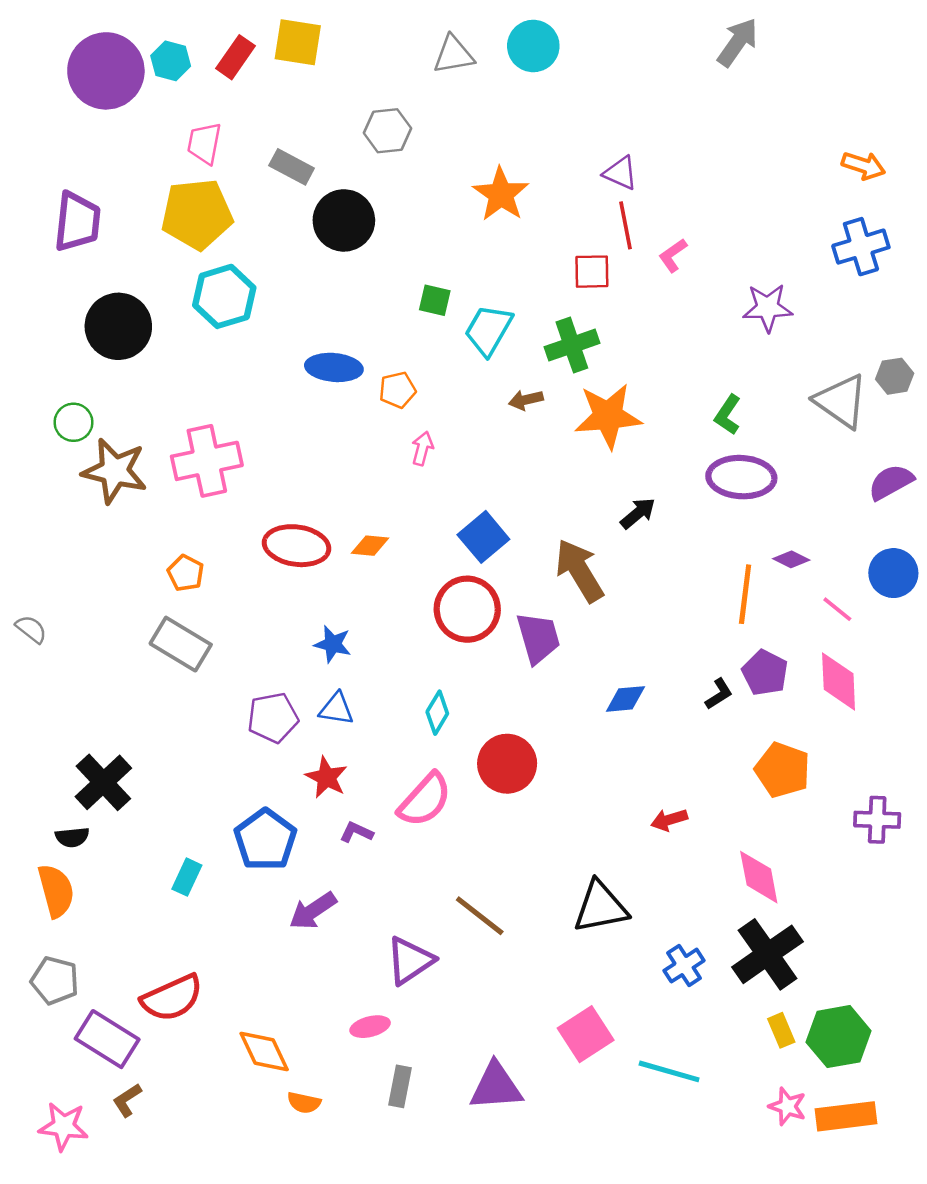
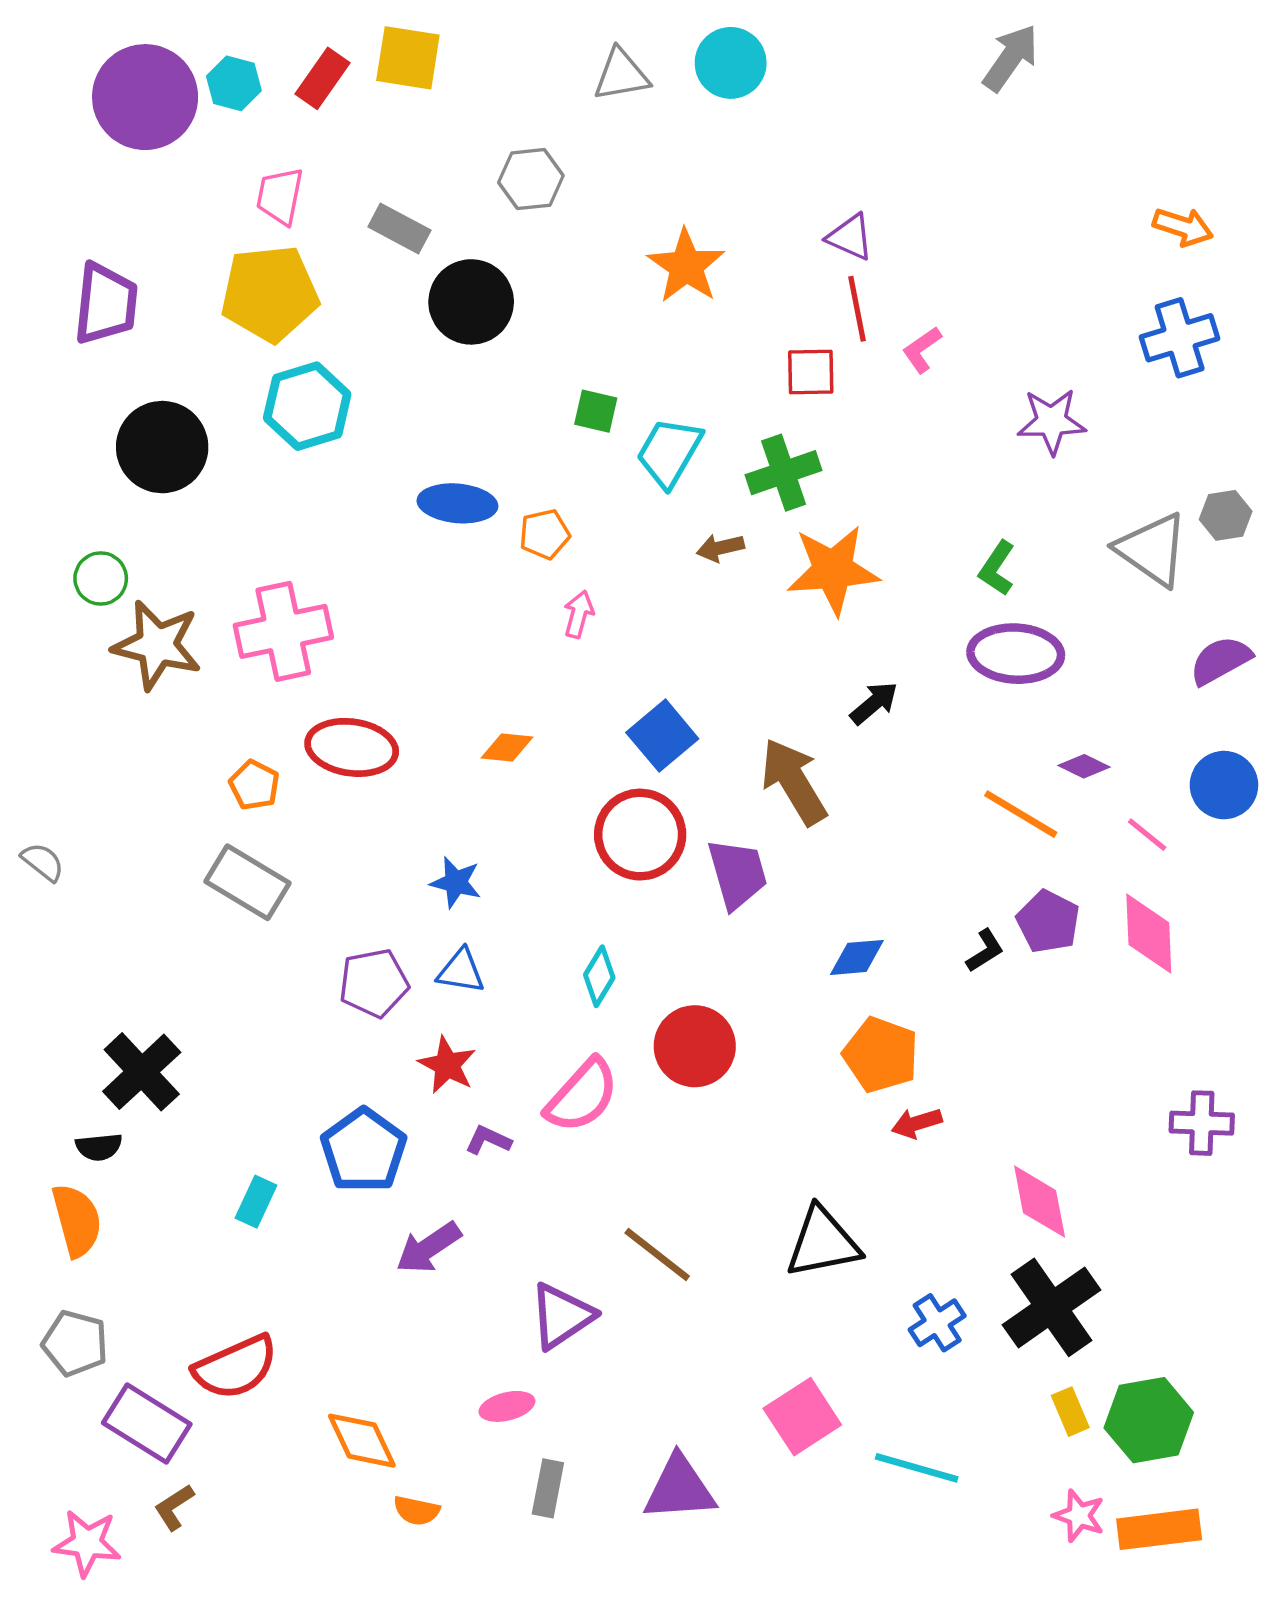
red ellipse: (297, 546) -> (352, 747), moved
orange line: (745, 594) -> (1021, 814), turned -66
orange pentagon: (782, 770) -> (881, 1055), moved

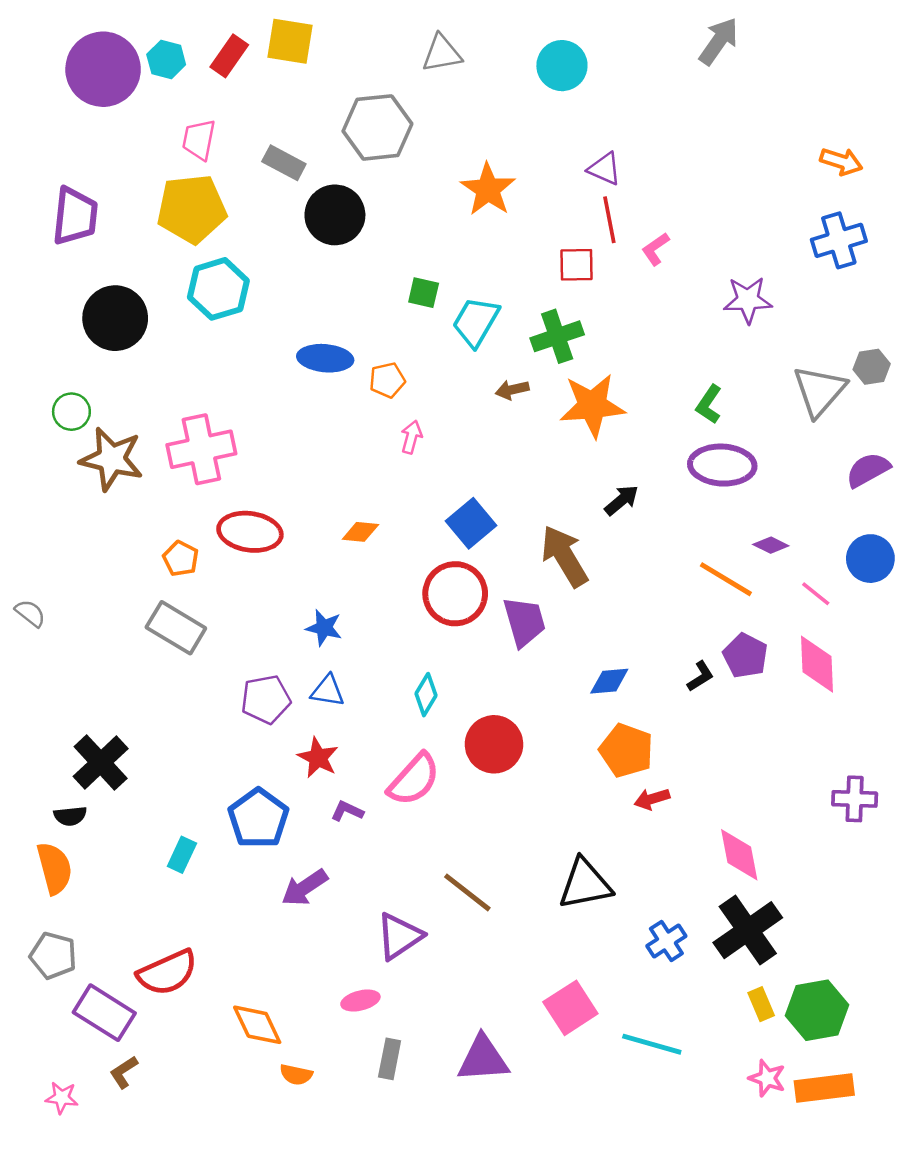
cyan circle: (731, 63) -> (562, 66), moved
gray hexagon: (531, 179) -> (377, 127), size x1.5
gray triangle: (1152, 549) -> (819, 391), turned 36
pink star: (87, 1543) -> (62, 1098), size x0.7

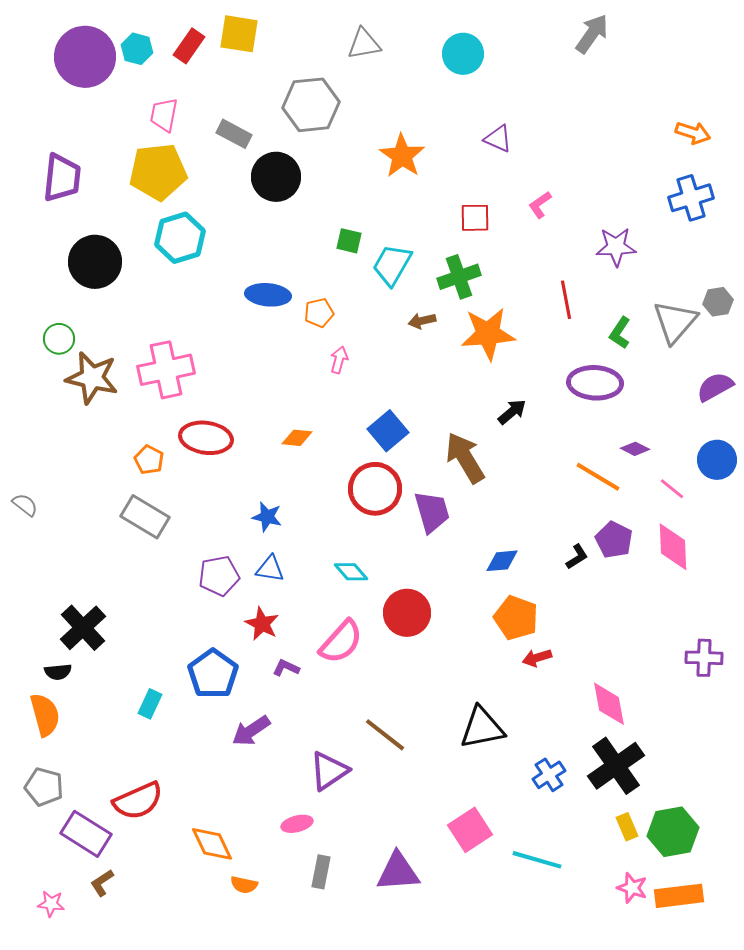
red line: (609, 220) -> (566, 300), moved
green L-shape: (709, 404) -> (620, 333), moved
cyan diamond: (426, 695) -> (351, 572), turned -72

